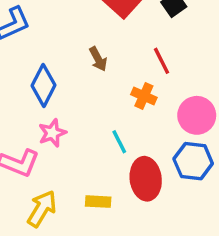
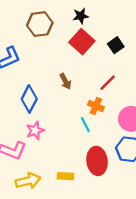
red line: (162, 61) -> (108, 83), turned 72
cyan line: (119, 142) -> (85, 125), moved
yellow arrow: (42, 209) -> (28, 181), turned 45

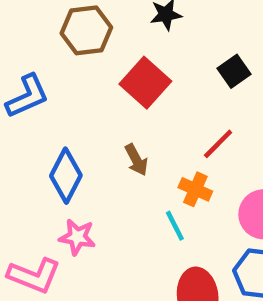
red square: (82, 42) -> (145, 83), moved
brown arrow: (65, 81) -> (136, 160), moved
pink star: (35, 131) -> (77, 237), turned 30

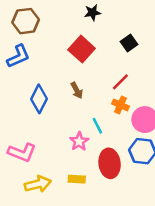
brown hexagon: (86, 30) -> (26, 21), moved
orange cross: (195, 189) -> (120, 105), moved
pink star: (77, 237) -> (79, 141), moved, turned 30

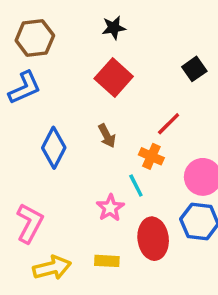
black star: (93, 13) -> (114, 28), moved
black square: (129, 43) -> (194, 69), moved
orange cross: (120, 105) -> (151, 156), moved
pink L-shape: (22, 152) -> (30, 223), turned -84

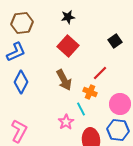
brown arrow: (107, 136) -> (64, 80), size x1.5
blue diamond: (54, 148) -> (21, 82), moved

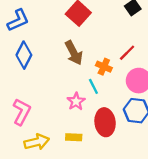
red line: (100, 73) -> (127, 53), moved

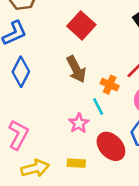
red ellipse: (105, 122) -> (111, 146), turned -36

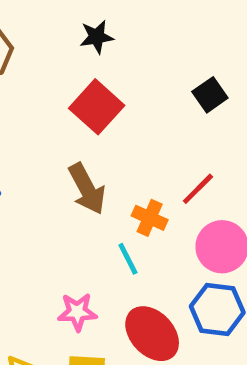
pink star: (79, 123) -> (77, 312), moved, turned 30

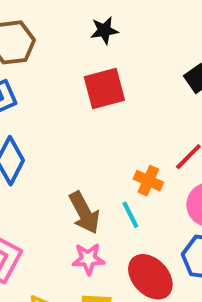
red square: (97, 107) -> (104, 89), turned 33
brown arrow: (87, 189) -> (84, 213), moved

